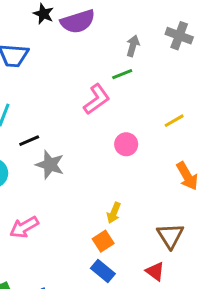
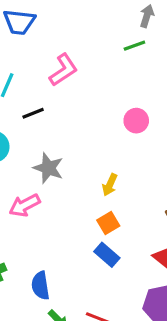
pink L-shape: (97, 99) -> (63, 70), moved
gray star: (50, 165) -> (48, 168), moved
yellow arrow: (114, 213) -> (110, 185), moved

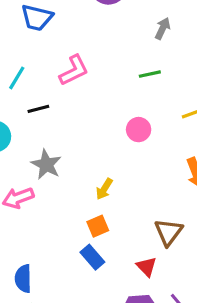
green line: (134, 46) -> (150, 74), moved

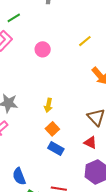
green line: (150, 74) -> (14, 18), moved
pink circle: (139, 130) -> (43, 49), moved

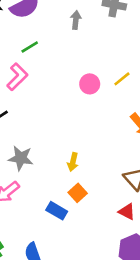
pink circle: (43, 49) -> (90, 84), moved
blue rectangle: (56, 149) -> (57, 211), moved

